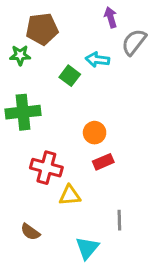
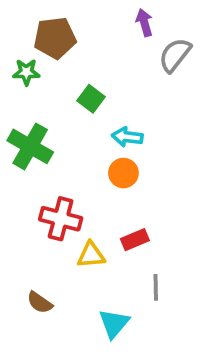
cyan arrow: (97, 60) -> (127, 137), moved
green cross: (23, 112) -> (30, 146), turned 36
red rectangle: (103, 162) -> (135, 240), moved

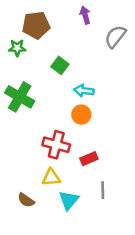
purple arrow: (144, 23) -> (85, 15), moved
red cross: (61, 219) -> (56, 145), moved
yellow triangle: (91, 255) -> (51, 177), moved
cyan triangle: (114, 323) -> (69, 200), moved

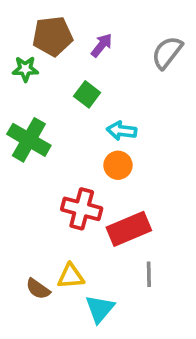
purple arrow: (85, 15) -> (102, 45), moved, turned 54
red rectangle: (89, 159) -> (129, 229), size x1.6
yellow triangle: (51, 177) -> (71, 276), moved
cyan triangle: (69, 200) -> (100, 309), moved

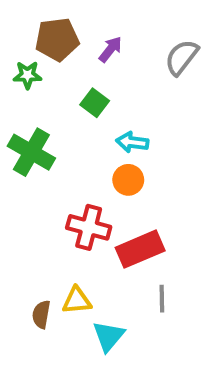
brown semicircle: (38, 289) -> (41, 314), turned 65

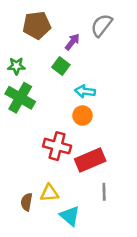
purple arrow: (110, 49) -> (72, 42), moved
gray semicircle: (182, 57) -> (102, 25), moved
green star: (27, 75) -> (16, 66), moved
cyan triangle: (108, 336) -> (70, 216), turned -30

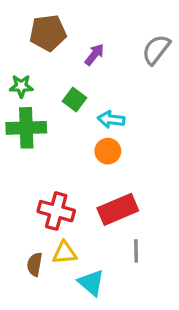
gray semicircle: (102, 25) -> (156, 50), moved
green square: (61, 66) -> (75, 99), moved
green cross: (20, 98) -> (26, 128), turned -32
red cross: (57, 146) -> (56, 211), moved

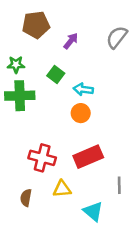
gray line: (136, 251) -> (119, 185), moved
yellow triangle: (65, 253) -> (62, 189), moved
cyan triangle: (91, 283) -> (93, 211), moved

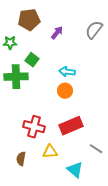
green star: (16, 65) -> (10, 43), moved
green square: (56, 75) -> (32, 60), moved
gray line: (119, 185) -> (96, 149), turned -56

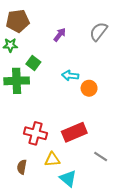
brown pentagon: (29, 20) -> (18, 21), moved
orange circle: (65, 91) -> (89, 88), moved
cyan triangle: (75, 170) -> (68, 178), moved

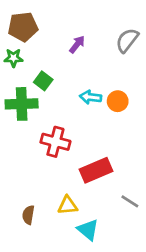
orange circle: (89, 88) -> (118, 101), moved
red cross: (36, 133) -> (55, 142), moved

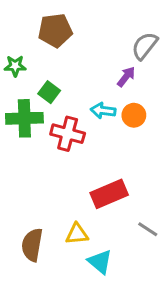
brown pentagon: (23, 27) -> (55, 30), moved
purple arrow: (77, 44) -> (126, 77), moved
red cross: (55, 142) -> (68, 134), moved
brown semicircle: (28, 215) -> (32, 245), size x1.5

